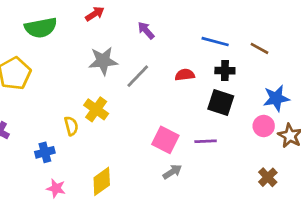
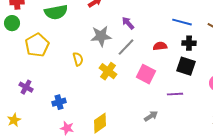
purple arrow: (146, 30) -> (128, 23), moved
yellow cross: (96, 109) -> (108, 71), moved
yellow semicircle: (71, 126) -> (78, 59), moved
pink square: (165, 140) -> (146, 74), moved

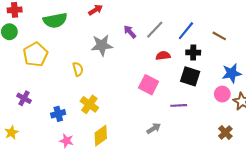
blue line: (182, 22) -> (186, 31), turned -66
gray line: (126, 47) -> (155, 30), moved
yellow cross: (108, 71) -> (89, 104), moved

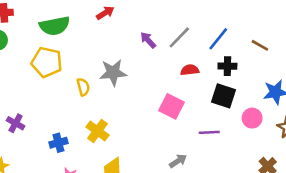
gray star: (102, 45) -> (113, 73), moved
yellow pentagon: (35, 55) -> (47, 62), moved, turned -30
pink circle: (222, 94) -> (252, 118), moved

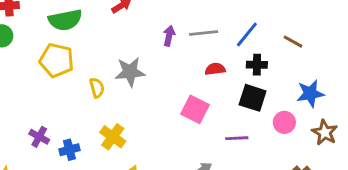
gray line: (179, 37) -> (204, 33), turned 40
purple arrow: (148, 40) -> (169, 36), turned 54
purple cross: (16, 123) -> (39, 137), moved

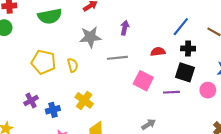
gray line: (204, 33) -> (117, 58), moved
yellow pentagon: (57, 60) -> (44, 62), moved
gray star: (130, 72) -> (90, 37), moved
purple cross: (39, 137) -> (31, 100), turned 32
purple line: (237, 138) -> (171, 92), moved

